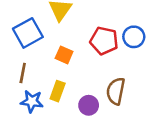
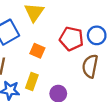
brown semicircle: (116, 91) -> (90, 66), moved

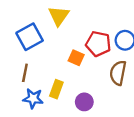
orange square: (37, 51) -> (76, 58), moved

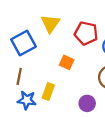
red pentagon: (98, 44) -> (86, 33), moved
purple circle: (84, 102) -> (87, 103), moved

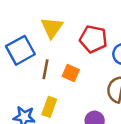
brown line: (19, 76) -> (46, 69), moved

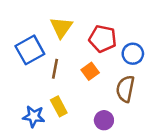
orange square: (71, 73) -> (90, 71), moved, turned 30
yellow rectangle: (49, 107) -> (59, 106), turned -48

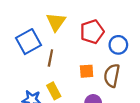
red pentagon: (103, 39) -> (92, 32), turned -30
orange square: (90, 71) -> (87, 71), moved, turned 32

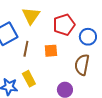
orange square: (87, 71) -> (51, 51), moved

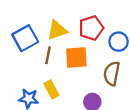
yellow triangle: (31, 16) -> (57, 30), moved, turned 36
orange square: (51, 51) -> (76, 58), size x1.5

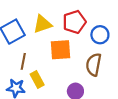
brown line: (48, 55) -> (23, 61), moved

